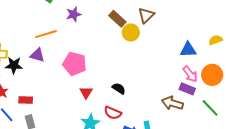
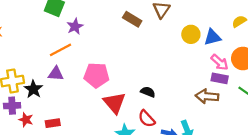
purple star: (74, 14) -> (75, 26), moved
yellow circle: (131, 32) -> (191, 34), moved
black star: (14, 65) -> (33, 89), turned -30
red triangle: (86, 92) -> (114, 103), size x1.6
red semicircle: (113, 113) -> (147, 119), turned 36

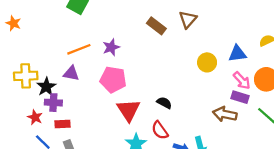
purple star: (75, 26) -> (111, 47), moved
yellow circle: (191, 34) -> (207, 62), moved
purple cross: (12, 106) -> (53, 103), moved

